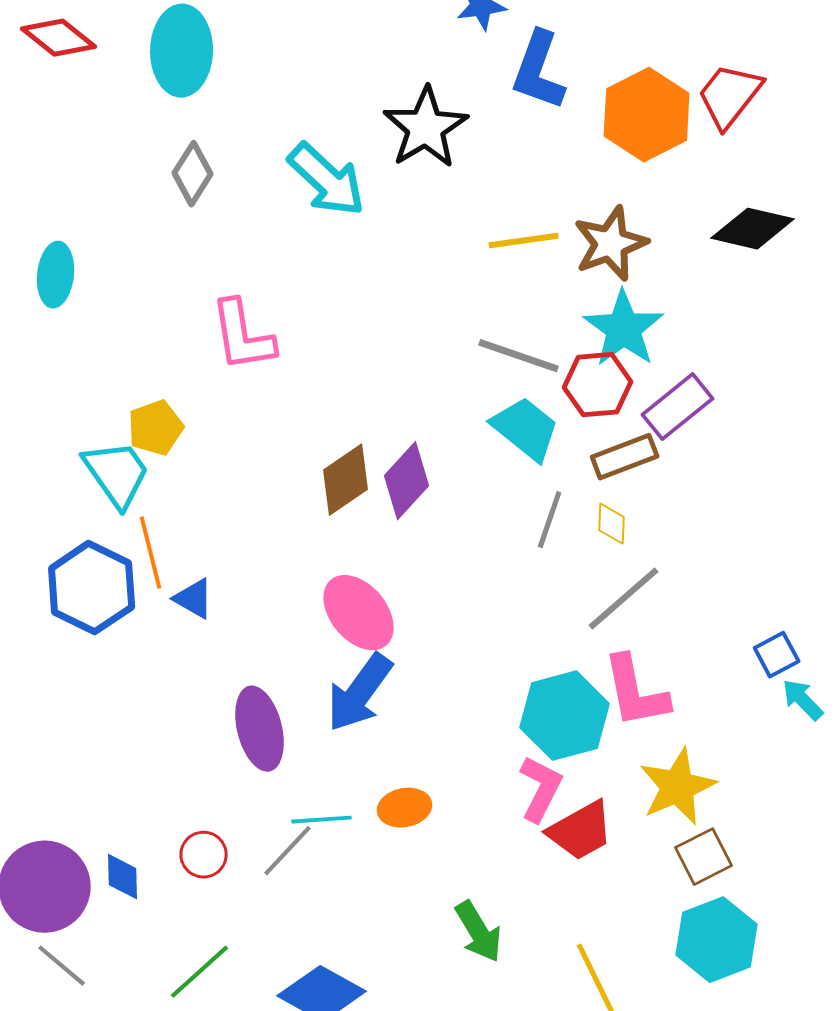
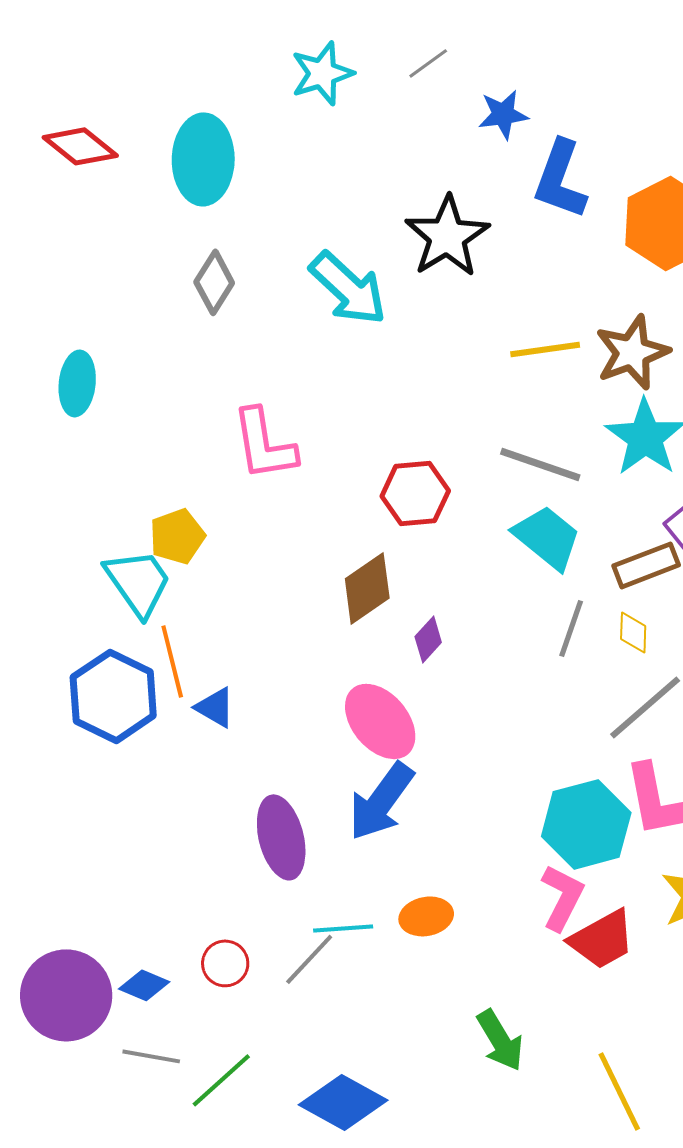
red hexagon: (598, 385) -> (415, 493), moved
purple diamond: (407, 481) -> (428, 639), moved, size x0.6
blue diamond: (123, 877) -> (144, 985), turned -66
gray line: (62, 966) -> (151, 1056), moved, turned -30

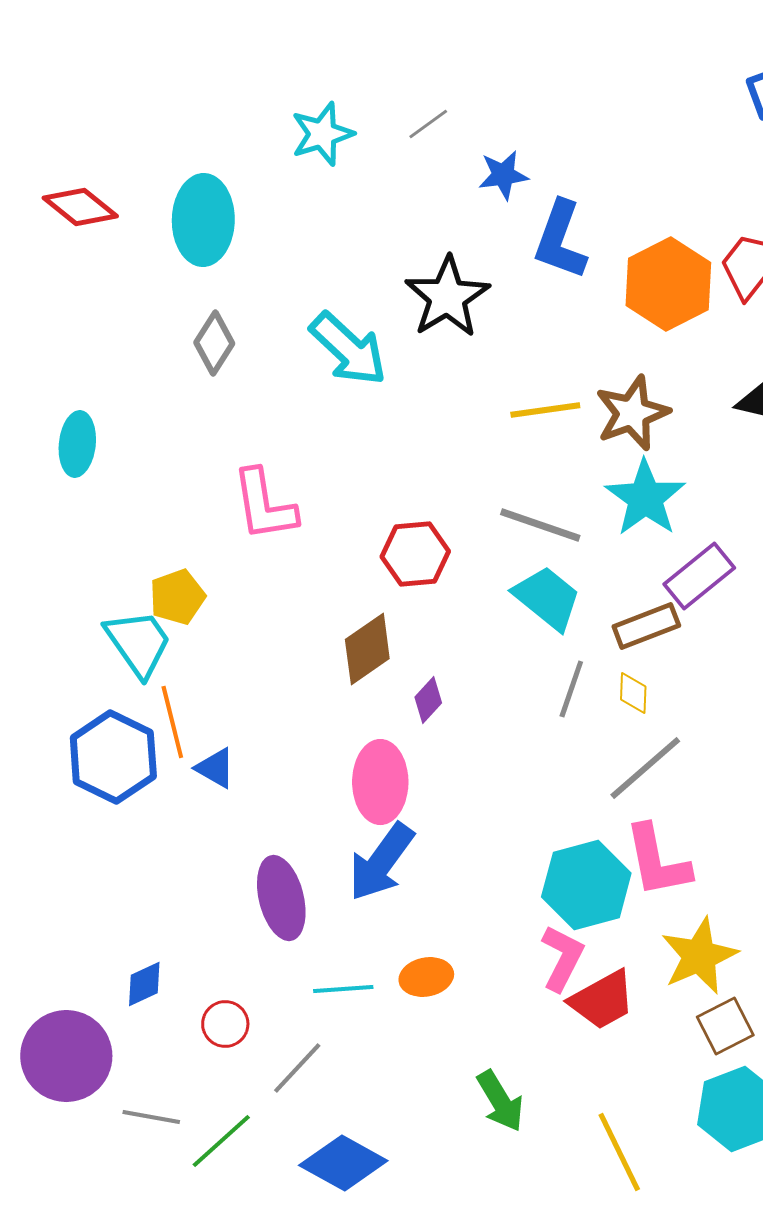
pink ellipse: (380, 721) -> (380, 782), turned 40
gray line: (309, 959) -> (297, 1068), moved
blue diamond: (144, 985) -> (144, 984), moved, turned -48

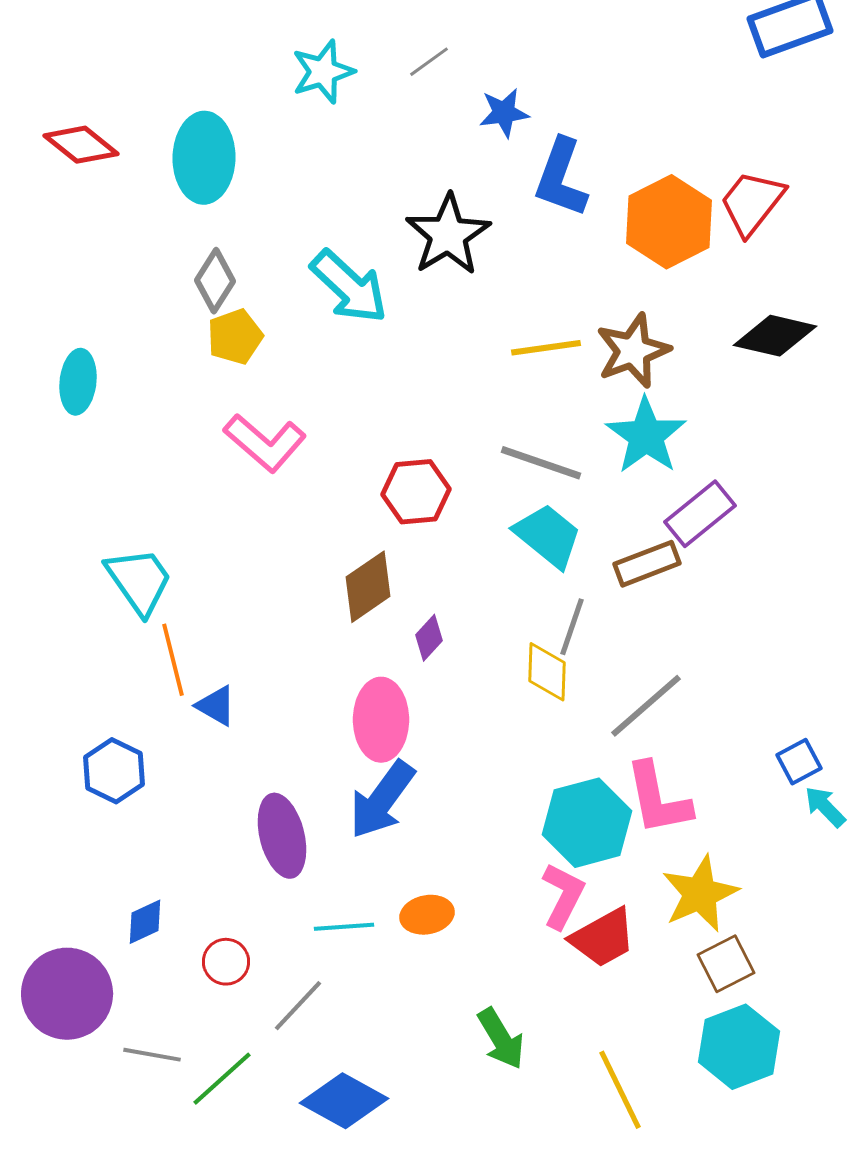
pink L-shape: (264, 505) -> (265, 443), turned -40
yellow pentagon: (177, 597) -> (235, 337), moved
yellow diamond: (633, 693) -> (547, 672), moved, size x1.4
blue hexagon: (113, 757) -> (114, 771), moved, size x0.7

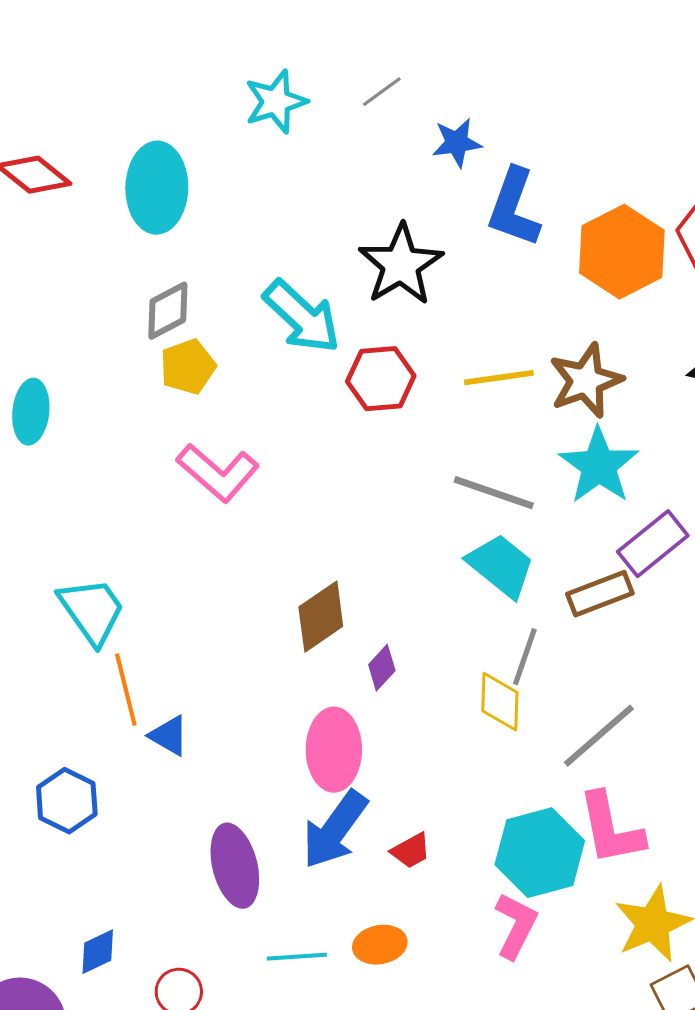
gray diamond: (215, 281) -> (168, 311), turned 30
red hexagon: (416, 492) -> (381, 379), moved
red trapezoid: (603, 938) -> (411, 851), moved, size x0.6

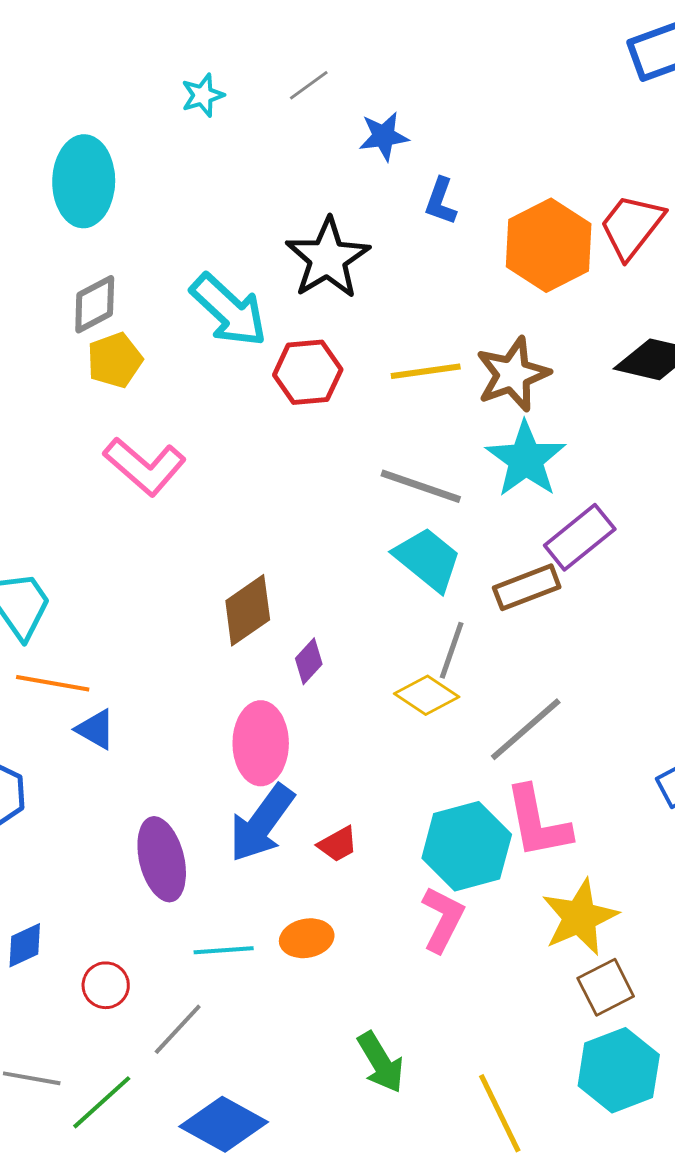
cyan star: (276, 102) -> (203, 95), size x0.7
blue L-shape: (514, 208) -> (441, 201), size x0.6
orange line: (126, 690) -> (53, 683), turned -66
yellow diamond: (500, 702) -> (427, 695), turned -58

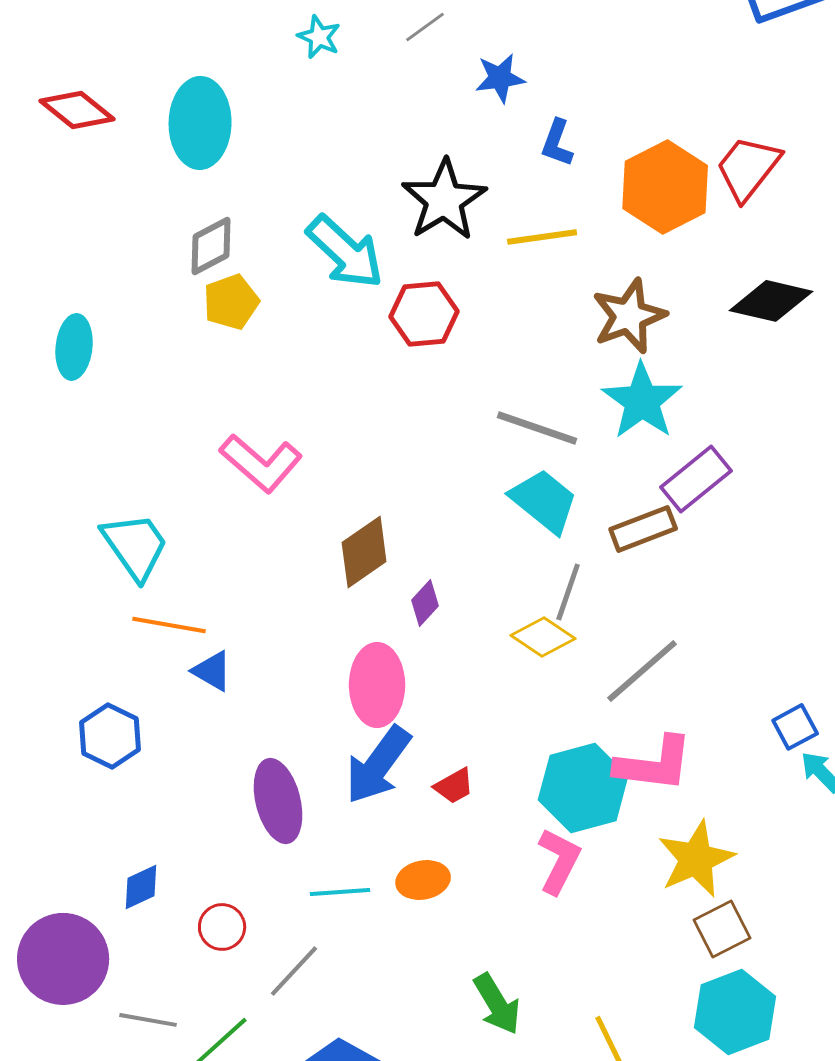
cyan star: (203, 95) -> (319, 37), turned -30
yellow line: (426, 371) -> (542, 237), moved
pink L-shape: (145, 466) -> (261, 463), moved
pink L-shape: (538, 822) -> (654, 764), turned -72

